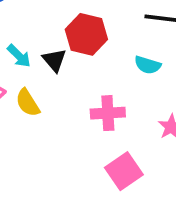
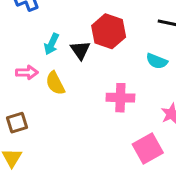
cyan arrow: (19, 56) -> (52, 44), turned 65
pink square: (124, 171) -> (148, 149), moved

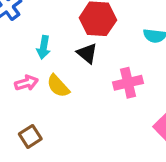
black triangle: (80, 50) -> (87, 53), moved

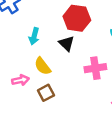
pink arrow: (26, 83) -> (20, 80), moved
brown square: (30, 136) -> (46, 93), moved

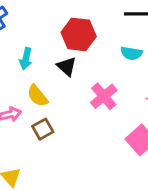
pink cross: (95, 68) -> (104, 96), turned -30

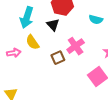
cyan arrow: (26, 59) -> (27, 17), size x1.5
brown square: (43, 129) -> (58, 58), moved

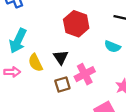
cyan arrow: (27, 17) -> (18, 41), moved
black triangle: (53, 25) -> (61, 57), moved

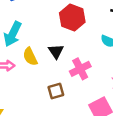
brown square: (62, 85) -> (56, 91), moved

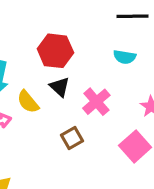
red hexagon: (72, 17) -> (55, 51), moved

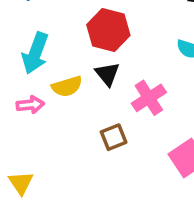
yellow semicircle: (28, 102) -> (67, 86), turned -75

